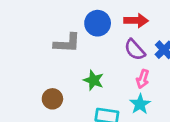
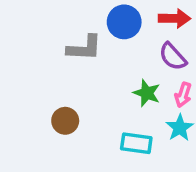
green star: (94, 80) -> (147, 93), moved

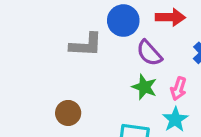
purple semicircle: (173, 57) -> (149, 53), moved

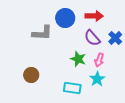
purple semicircle: (149, 53) -> (92, 38), moved

